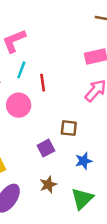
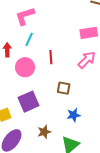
red line: (43, 83) -> (51, 57), moved
purple square: (46, 148) -> (28, 102), moved, size x1.5

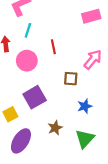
pink arrow: (87, 60) -> (93, 59), moved

